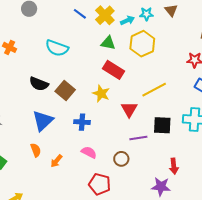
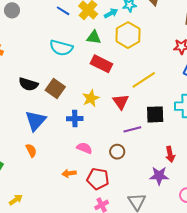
cyan semicircle: (57, 48) -> (61, 48), moved
yellow star: (101, 93) -> (91, 98), moved, turned 30
orange arrow: (56, 161) -> (69, 173), moved, turned 48

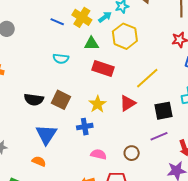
cyan semicircle: (61, 48) -> (61, 59), size x0.7
red triangle: (121, 102) -> (128, 103), turned 42
purple line: (132, 129) -> (159, 136), moved
orange semicircle: (31, 150) -> (39, 161), moved, turned -32

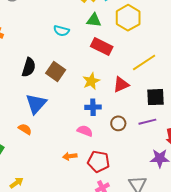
black semicircle: (34, 100) -> (29, 67), turned -90
blue cross: (85, 127) -> (93, 107), moved
brown circle: (132, 153) -> (118, 123), moved

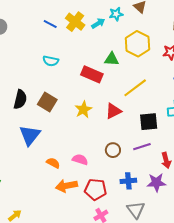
yellow hexagon: (128, 18) -> (137, 44), moved
green triangle: (94, 20) -> (112, 59), moved
blue cross: (93, 107) -> (128, 181), moved
orange semicircle: (25, 129) -> (53, 163), moved
orange arrow: (70, 156) -> (66, 186), size x1.5

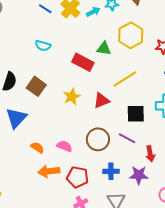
purple line: (142, 147) -> (127, 138), turned 42
brown circle: (113, 150) -> (98, 139), size x1.5

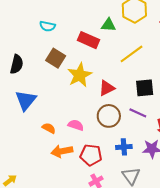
brown square: (36, 86) -> (56, 58), moved
yellow star: (72, 97) -> (80, 75), size x1.4
red triangle: (101, 101) -> (107, 88), moved

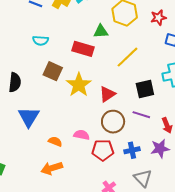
orange arrow: (62, 151) -> (52, 168), moved
red pentagon: (91, 155) -> (103, 150), moved

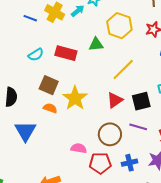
cyan semicircle: (40, 41) -> (36, 55), turned -35
red rectangle: (83, 49) -> (66, 53), moved
red triangle: (107, 94) -> (115, 100), moved
orange semicircle: (55, 141) -> (50, 108), moved

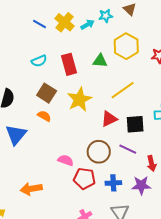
red rectangle: (66, 53) -> (69, 64), turned 50
yellow star: (75, 98) -> (79, 99), moved

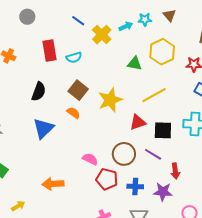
yellow cross: (65, 22) -> (102, 35), moved
red rectangle: (69, 64) -> (49, 51), moved

